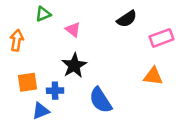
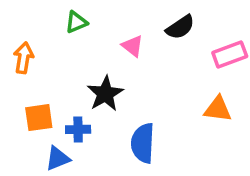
green triangle: (43, 14) -> (76, 22), moved
pink triangle: (73, 30) -> (133, 46), moved
blue semicircle: (100, 100) -> (143, 143), turned 36

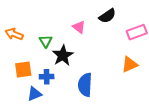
green triangle: (76, 22) -> (46, 41), moved, turned -40
orange arrow: (24, 58) -> (14, 34), turned -78
orange triangle: (218, 109) -> (130, 64), turned -30

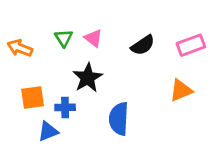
black semicircle: (107, 16) -> (143, 45), moved
pink triangle: (79, 27) -> (93, 38), moved
green triangle: (46, 41) -> (64, 38), moved

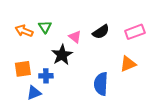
pink triangle: (93, 38) -> (75, 37), moved
orange arrow: (20, 48) -> (24, 31), moved
blue semicircle: (119, 119) -> (101, 84), moved

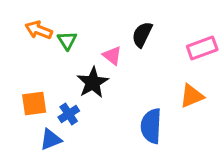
orange arrow: (24, 31) -> (39, 30), moved
black semicircle: (101, 32) -> (142, 34), moved, turned 150
blue cross: (46, 76) -> (69, 114), turned -32

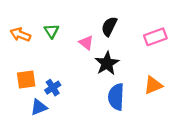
orange arrow: (39, 30) -> (20, 35), moved
black star: (93, 82) -> (107, 63), moved
orange triangle: (192, 96) -> (153, 85), moved

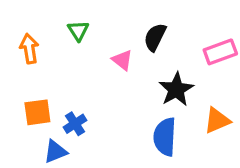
green triangle: (52, 31) -> (78, 31), moved
orange arrow: (20, 35) -> (29, 49), turned 60
black star: (107, 63) -> (176, 89), moved

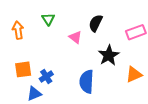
blue semicircle: (165, 137) -> (87, 82), moved

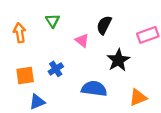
orange triangle: (134, 74) -> (138, 97), moved
blue cross: (46, 77) -> (56, 69), moved
blue semicircle: (87, 82) -> (94, 89), turned 95

